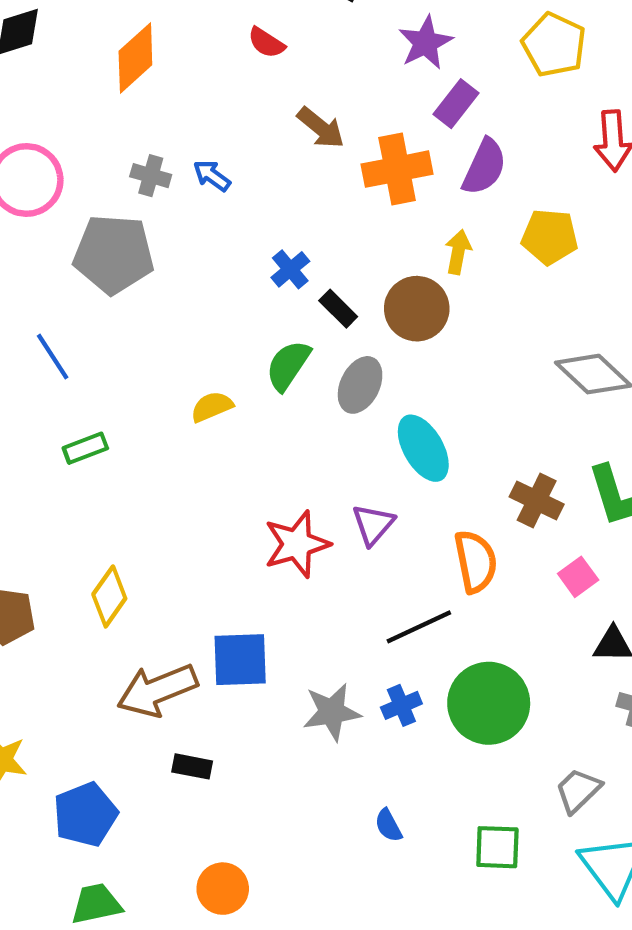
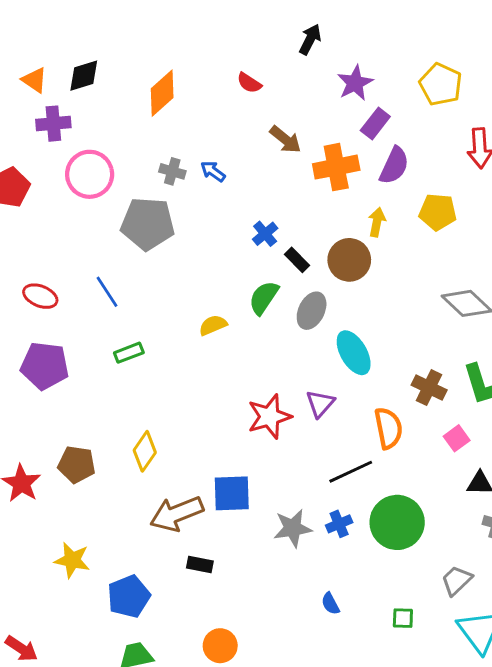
green square: (497, 847) -> (403, 618), size x0.7

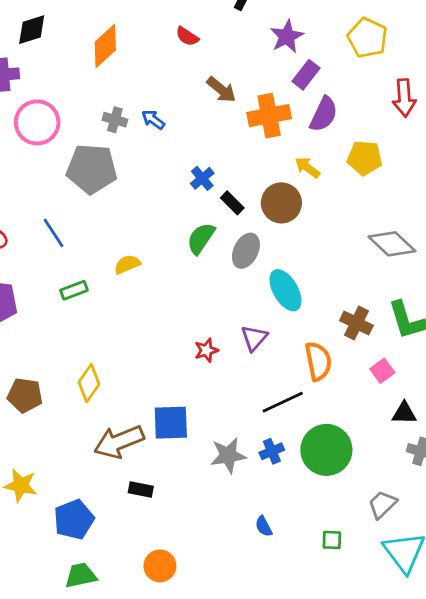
yellow arrow: (377, 222) -> (307, 167), turned -64
yellow semicircle: (213, 325) -> (127, 264), moved
red star: (269, 417) -> (206, 350), size x0.6

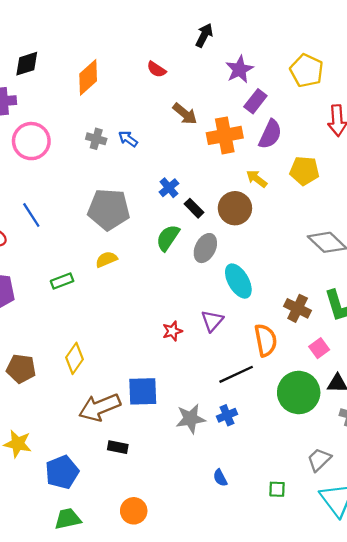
gray pentagon: (92, 169) -> (109, 209), moved
blue line: (53, 233) -> (31, 215), moved
green circle: (326, 450) -> (299, 393), moved

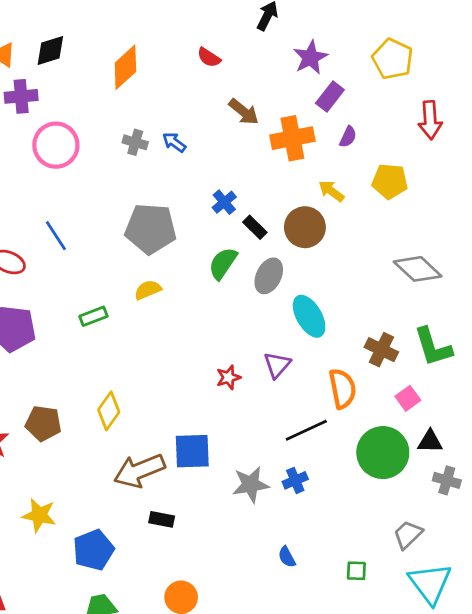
purple semicircle: (270, 134) -> (348, 137), size x0.6

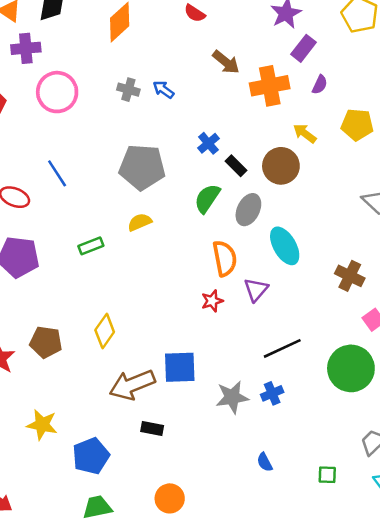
orange semicircle: (342, 389) -> (225, 258), moved

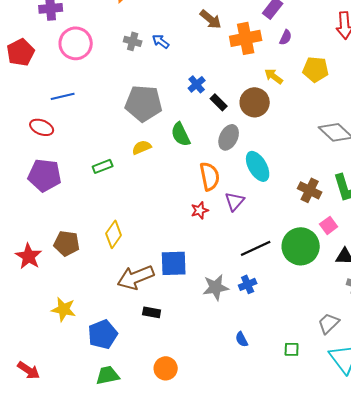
blue line: (57, 173) -> (63, 96), moved, turned -70
green semicircle: (207, 198) -> (181, 134), moved, turned -60
green circle: (351, 368) -> (301, 246), moved

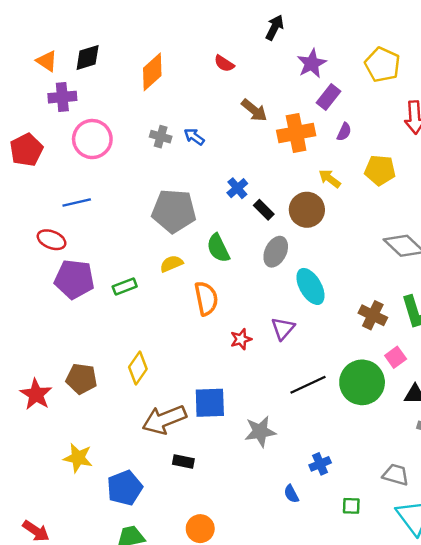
purple pentagon: (45, 175) -> (74, 279), moved
orange semicircle: (210, 176) -> (206, 298), moved
blue cross: (248, 284) -> (320, 464), moved
gray trapezoid: (329, 323) -> (396, 475), turned 60

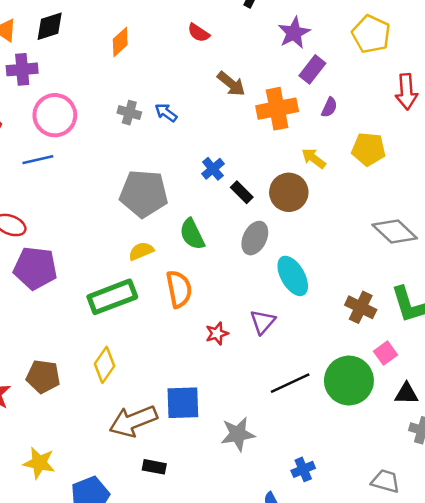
orange diamond: (152, 72) -> (120, 42), size x0.7
blue line: (77, 203) -> (38, 160), moved
green rectangle: (125, 286) -> (112, 297), moved, size x1.8

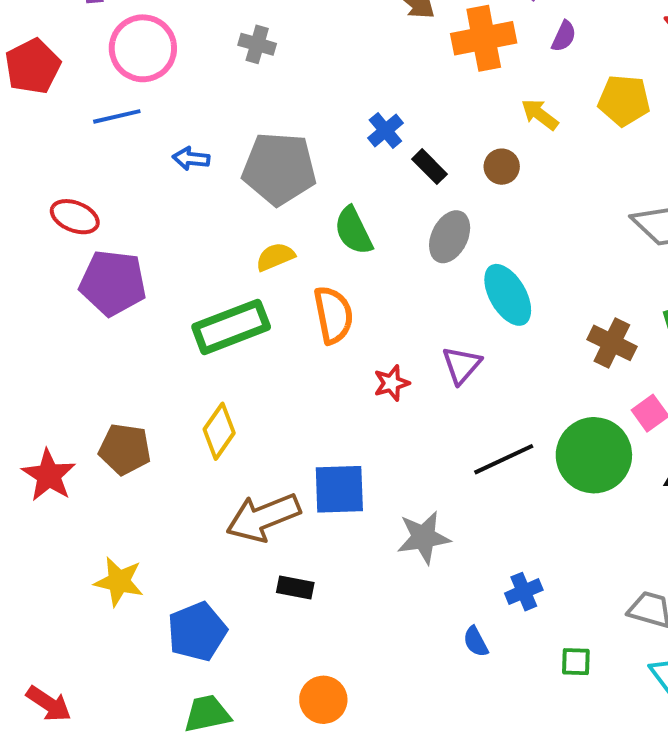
blue arrow: (166, 113) -> (191, 159), moved, turned -30
brown circle: (289, 192) -> (502, 167), size x0.6

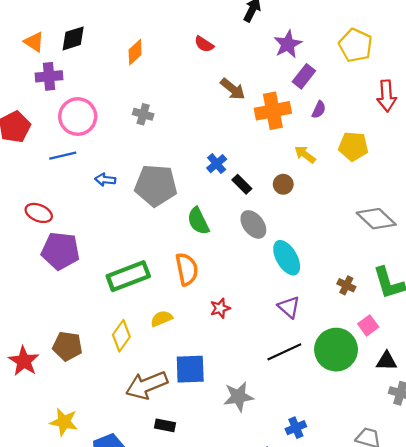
gray ellipse: (450, 237) -> (253, 224), turned -64
yellow semicircle: (275, 257) -> (162, 319), moved
brown cross: (612, 343) -> (346, 285), size x0.7
purple triangle: (462, 365) -> (289, 307), moved, turned -30

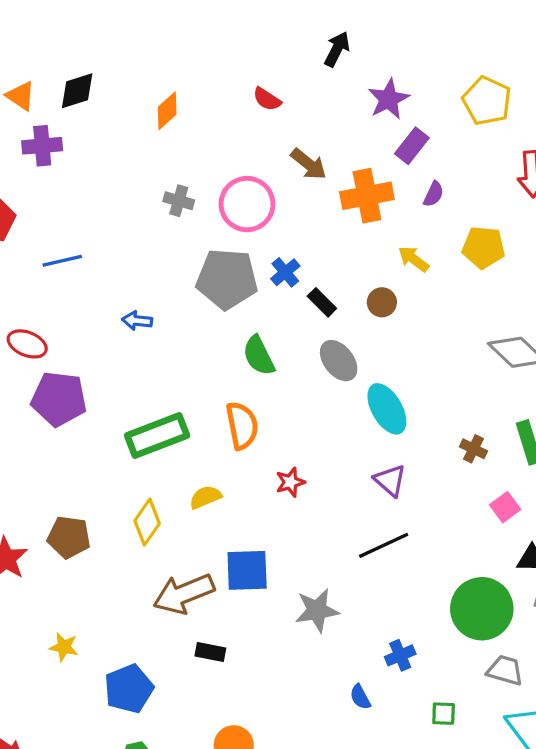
pink circle: (78, 117) -> (247, 204), moved
blue arrow: (105, 180) -> (137, 321), moved
gray pentagon: (156, 185) -> (227, 279), moved
green circle: (336, 350) -> (482, 609), moved
yellow star: (64, 422) -> (64, 647), size x0.7

